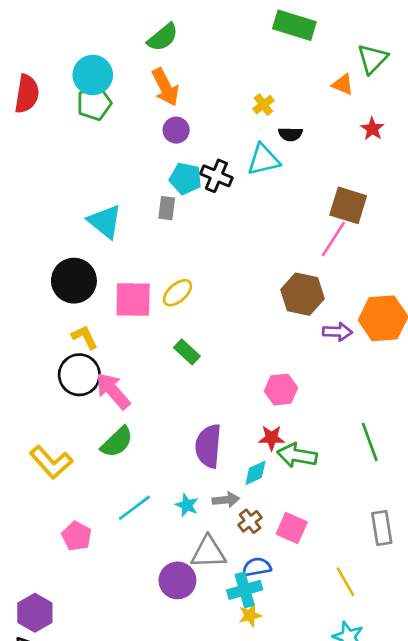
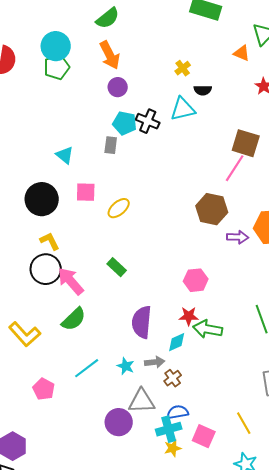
cyan triangle: (105, 222) -> (65, 155), size x0.7
pink square: (133, 299) -> (86, 192), moved, size x0.7
green rectangle: (187, 352) -> (117, 267), moved
pink square: (292, 528) -> (204, 436), moved

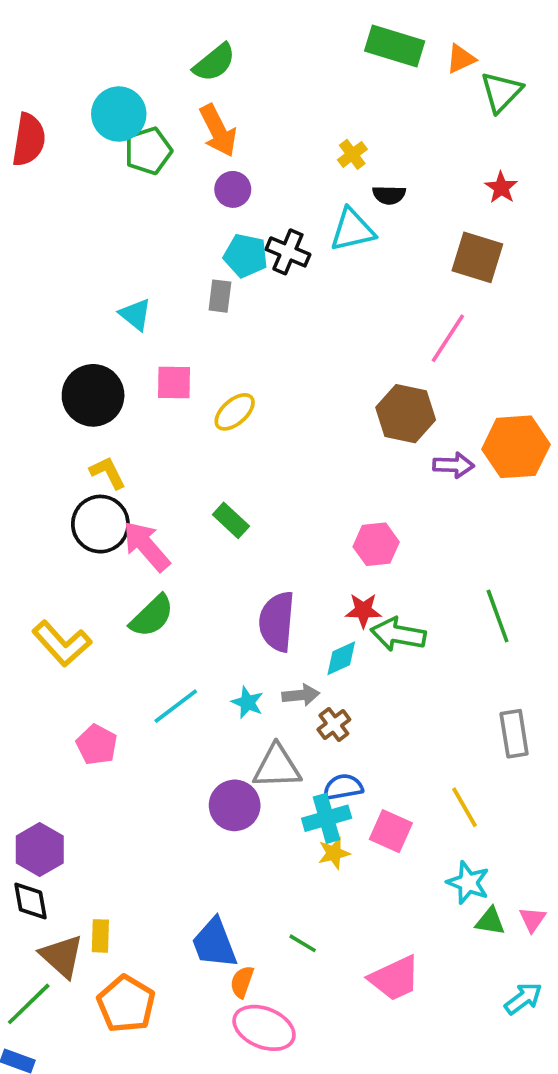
orange triangle: (242, 53) -> (461, 59), moved, turned -48
green pentagon: (57, 67) -> (148, 151), moved
brown square: (246, 143) -> (477, 257), moved

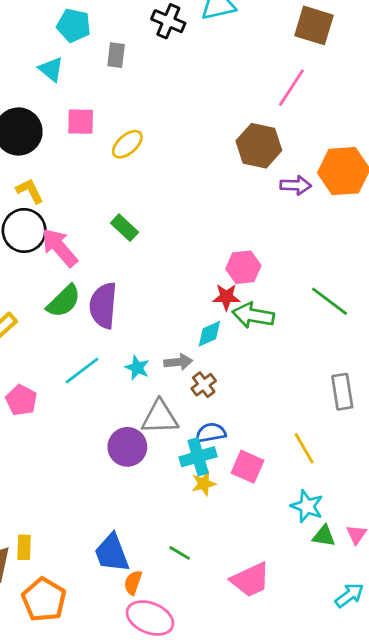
cyan pentagon: (246, 256) -> (74, 25), moved
pink hexagon: (376, 544) -> (243, 267), moved
green line: (498, 616) -> (330, 301), turned -33
purple semicircle: (277, 622) -> (103, 305), moved

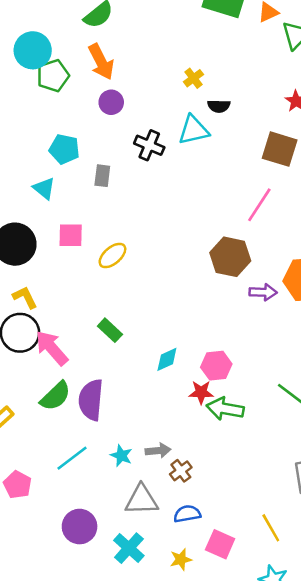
cyan diamond: (209, 334) -> (167, 359), moved
purple circle: (127, 447) -> (80, 527), moved
cyan cross: (198, 457) -> (129, 548), moved, turned -32

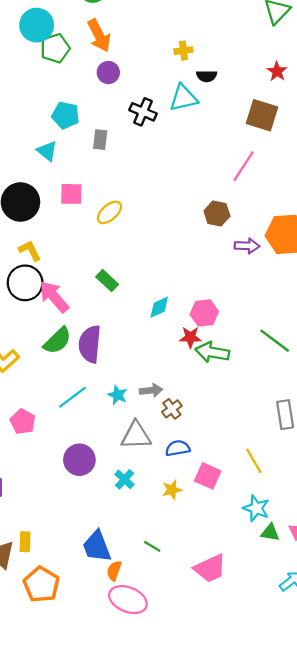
yellow cross: (194, 78) -> (183, 51), turned 30
brown hexagon: (230, 257) -> (217, 214), size x0.7
cyan cross: (129, 548) -> (124, 479), size x0.7

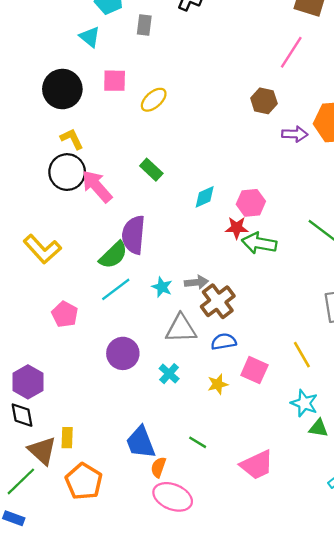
green semicircle: (57, 341) -> (113, 255), moved
brown cross: (172, 409) -> (218, 301), size x1.6

